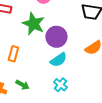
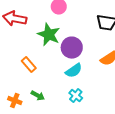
orange rectangle: (13, 54) -> (29, 65), turned -56

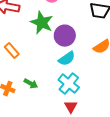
orange rectangle: (29, 65) -> (12, 51), moved
cyan cross: (76, 96) -> (69, 84), size x1.5

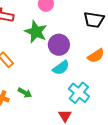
cyan cross: (69, 84) -> (79, 93), moved

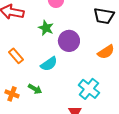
green star: (36, 32) -> (46, 28), size x0.7
cyan semicircle: (61, 68) -> (49, 64), moved

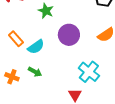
purple circle: (69, 41) -> (69, 35), moved
cyan semicircle: (49, 64) -> (36, 47), moved

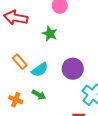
purple circle: (69, 35) -> (73, 69), moved

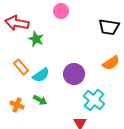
green star: (50, 34) -> (36, 39), moved

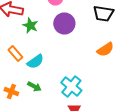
purple circle: (74, 74) -> (64, 24), moved
cyan cross: (94, 100) -> (71, 86), moved

